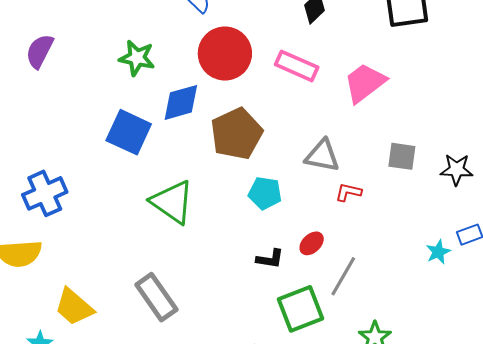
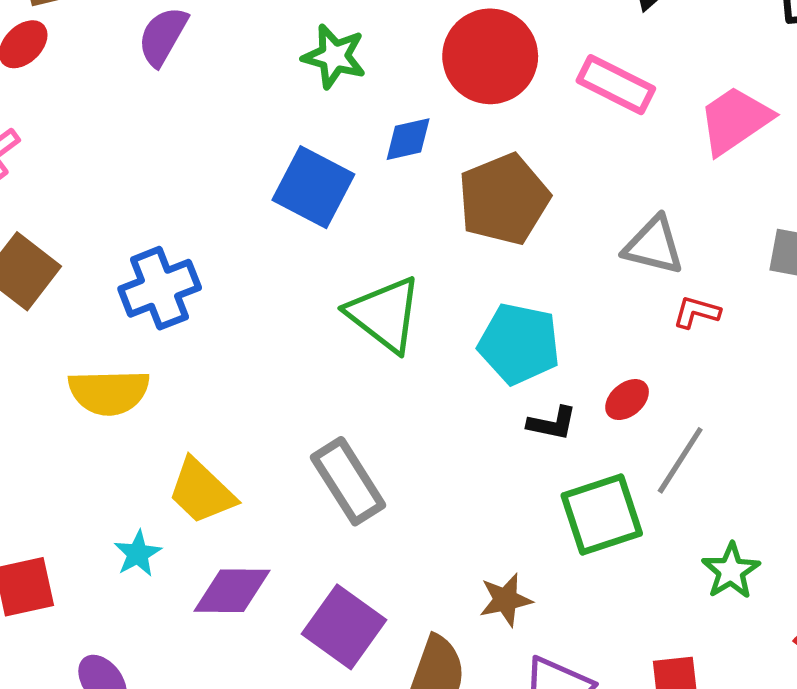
blue diamond: (181, 102) -> (408, 139), size x0.7
cyan pentagon: (265, 193) -> (519, 344), moved, size x1.4

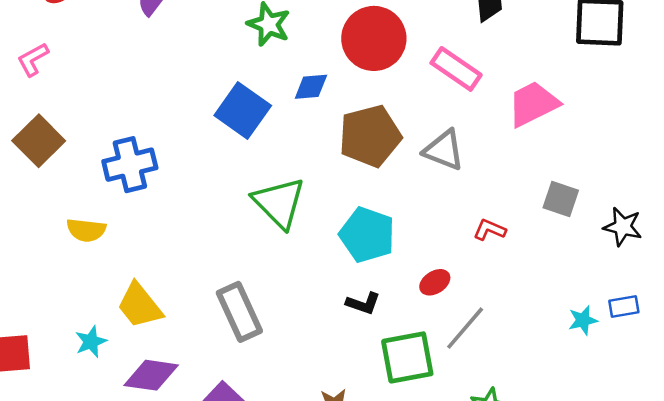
gray triangle: (654, 246) -> (444, 150), moved
yellow semicircle: (109, 392) -> (86, 230), size x0.7
black L-shape: (552, 423) -> (363, 303), moved

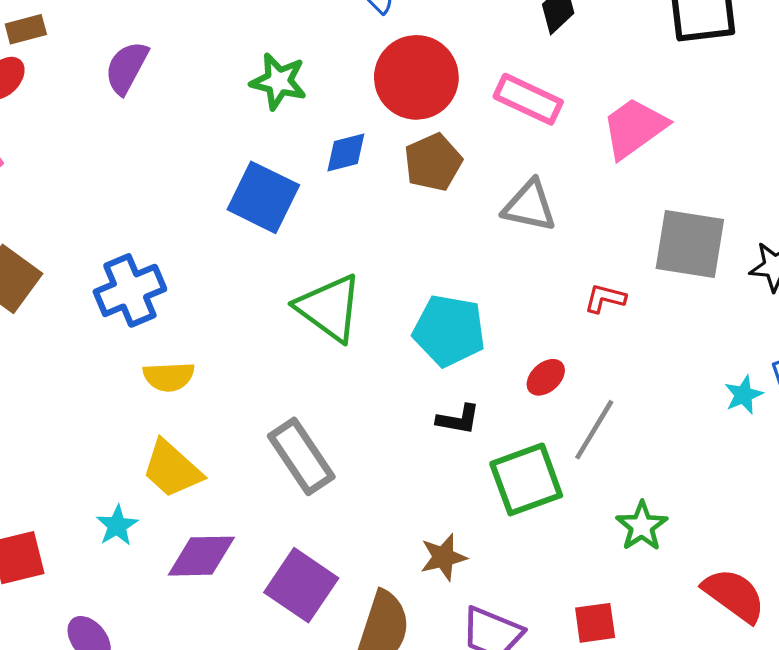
brown pentagon: (370, 136) -> (433, 162), moved, size x0.7
gray square: (561, 199) -> (690, 244), size x1.6
yellow semicircle: (86, 230) -> (169, 377), moved

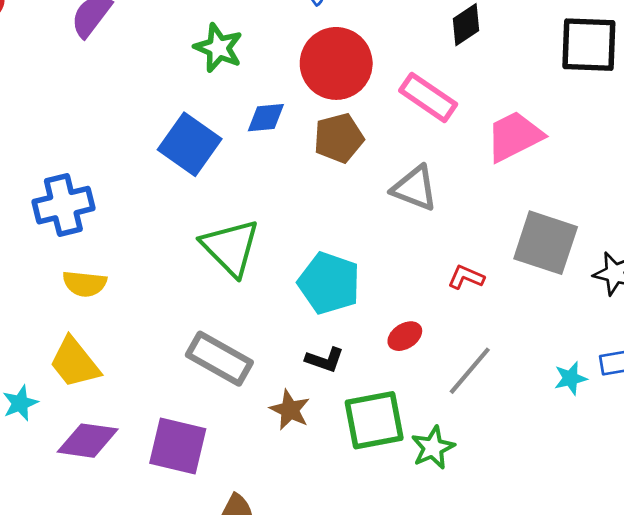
gray line: (594, 430) -> (470, 371), moved
gray rectangle: (301, 456) -> (219, 359), moved, turned -36
green star: (642, 526) -> (433, 448), moved
brown star: (443, 557) -> (290, 410), moved, turned 30
purple square: (301, 585) -> (178, 446), moved, turned -30

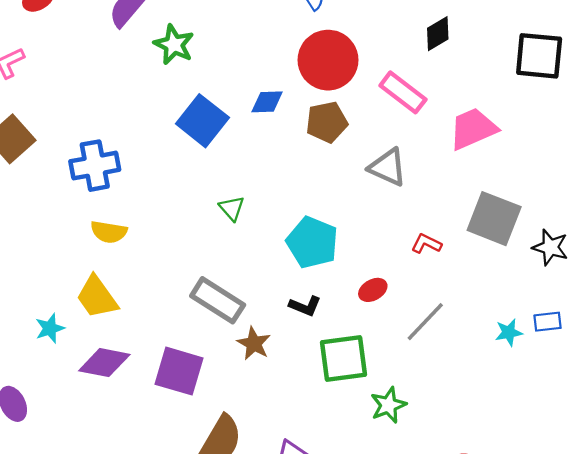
green star: (218, 48) -> (174, 45), moved
green triangle: (230, 247) -> (232, 208), size x0.5
brown star: (290, 410) -> (254, 343), moved
green star: (433, 448) -> (388, 405), moved

